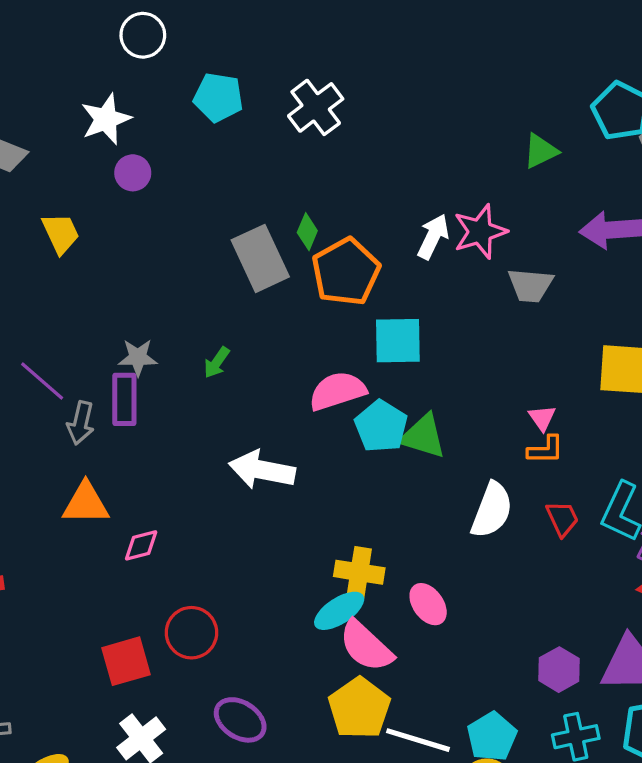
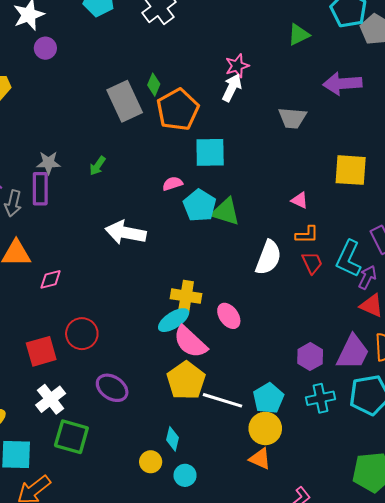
pink star: (480, 232) -> (237, 66), moved, size x0.7
pink semicircle: (337, 391) -> (173, 184), size x0.6
pink triangle: (542, 418) -> (300, 200), turned -30
orange L-shape: (546, 450) -> (307, 235), moved

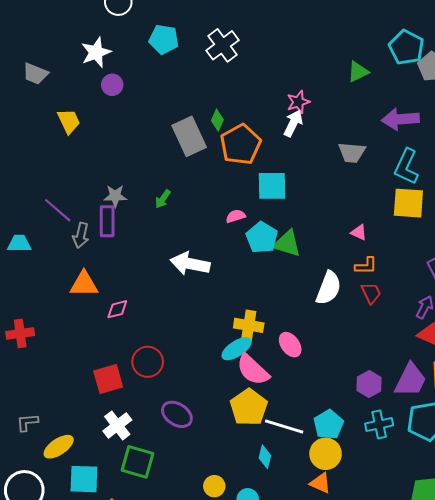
cyan L-shape: (349, 259) -> (406, 167), moved
cyan diamond: (173, 439) -> (265, 457), moved

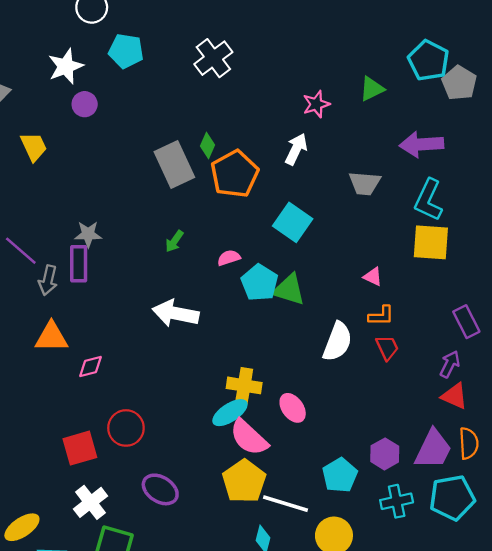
cyan pentagon: (164, 39) -> (126, 51), moved
pink star: (298, 102) -> (316, 104), moved
cyan square: (272, 186) -> (293, 222), moved, turned 36
green arrow: (163, 199) -> (174, 241), moved
cyan pentagon: (329, 424) -> (340, 475), moved

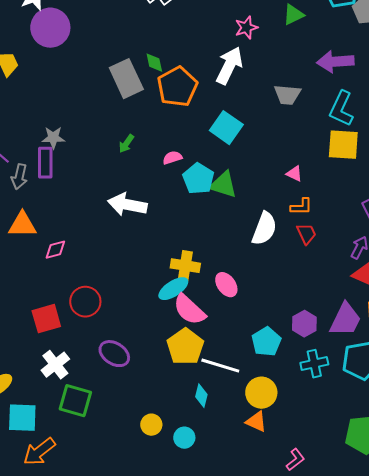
purple circle: (85, 104) -> (50, 28), size x1.8
green diamond: (207, 146) -> (154, 63), turned -35
white arrow: (296, 149) -> (229, 66), size x1.4

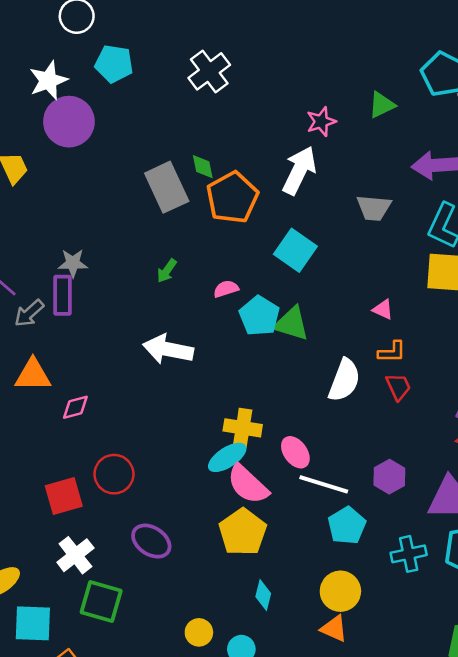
gray arrow: (19, 177) -> (29, 313), turned 35
purple hexagon: (304, 324) -> (389, 477), moved
white line: (220, 366) -> (324, 484), moved

